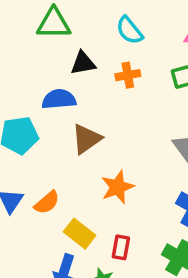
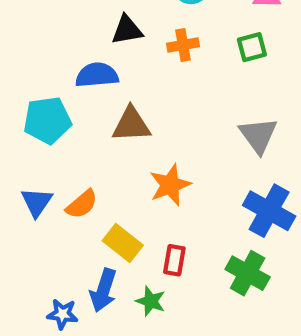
brown triangle: (86, 139) -> (131, 125), turned 32

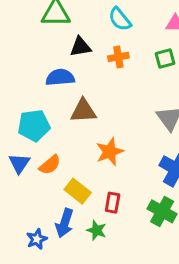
cyan pentagon: (47, 120) -> (34, 125), moved
blue star: (62, 314) -> (37, 239), turned -30

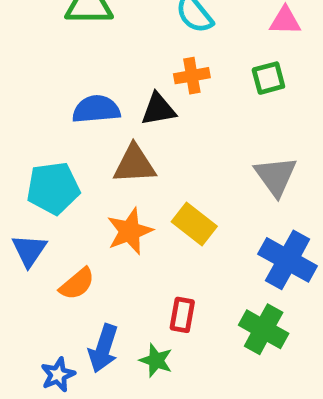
black triangle: (80, 47) -> (158, 109), moved
orange star: (110, 152) -> (130, 231), moved
orange semicircle: (50, 165) -> (77, 284), moved
yellow rectangle: (78, 191) -> (194, 224), moved

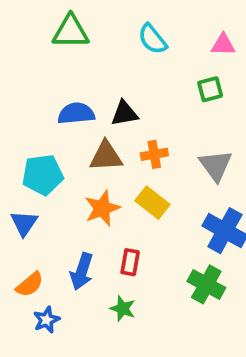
orange cross: (192, 76) -> (154, 154), moved
orange semicircle: (77, 284) -> (30, 284), moved
red rectangle: (182, 315) -> (130, 262), moved
blue arrow: (103, 348) -> (82, 271), moved

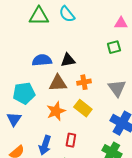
cyan semicircle: (152, 39) -> (67, 14), moved

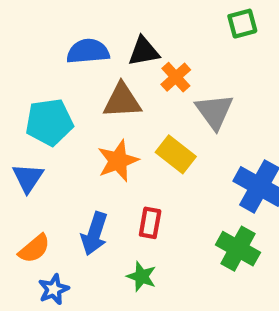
orange cross: (84, 82) -> (176, 77), moved, turned -32
gray triangle: (117, 88) -> (214, 111), moved

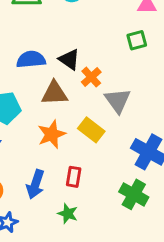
black triangle: (144, 51) -> (69, 59), turned 45

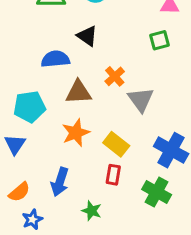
black triangle: (69, 59) -> (87, 36), moved
yellow rectangle: (91, 130) -> (116, 144), moved
red rectangle: (74, 177) -> (113, 175), moved

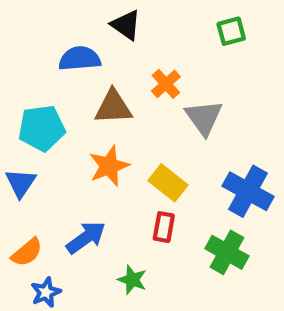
blue arrow: (60, 182) -> (86, 238), turned -144

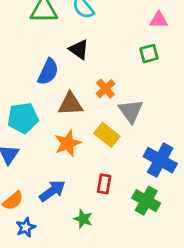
blue semicircle: (80, 59) -> (48, 72), turned 120
yellow rectangle: (168, 183) -> (107, 135), moved

